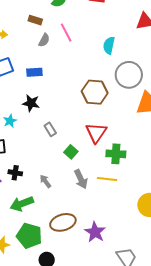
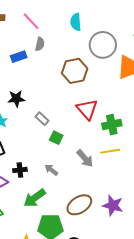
gray semicircle: (44, 40) -> (40, 44), moved
blue rectangle: (34, 72) -> (19, 57), moved
green square: (71, 152) -> (56, 138), moved

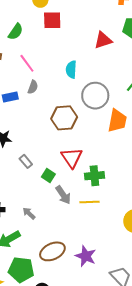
green square: (56, 138) -> (48, 176), moved
gray arrow: (85, 158) -> (63, 195), moved

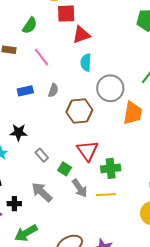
red triangle: (103, 40) -> (81, 35), moved
gray semicircle: (33, 87) -> (53, 90), moved
gray arrow: (29, 213) -> (42, 192), moved, size x1.6

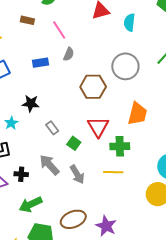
cyan semicircle: (86, 63) -> (129, 22), moved
gray semicircle: (53, 90) -> (69, 54), moved
orange trapezoid: (133, 113) -> (137, 114), moved
gray arrow: (80, 188) -> (77, 174), moved

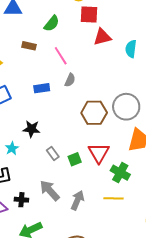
gray circle: (125, 66) -> (126, 107), moved
green square: (74, 143) -> (75, 159), moved, turned 32
green cross: (120, 146) -> (120, 173), turned 30
gray arrow: (77, 174) -> (77, 200), turned -126

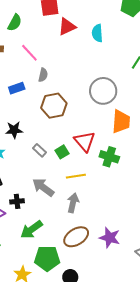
brown hexagon: (94, 113) -> (54, 106), moved
yellow line: (113, 198) -> (76, 176), moved
gray arrow: (77, 200) -> (73, 203), moved

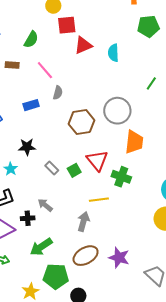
brown hexagon: (54, 106) -> (81, 122), moved
yellow line: (76, 176) -> (99, 200), moved
gray arrow: (43, 187) -> (45, 205), moved, size x0.7

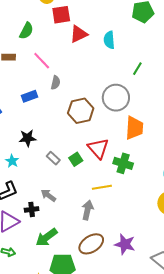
green line: (151, 83) -> (137, 69), moved

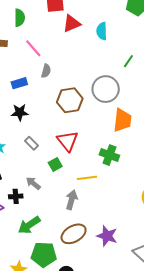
green semicircle: (26, 31) -> (20, 18), turned -30
black star: (27, 138) -> (20, 112), moved
red triangle: (98, 148) -> (67, 141), moved
gray rectangle: (53, 158) -> (32, 143), moved
green square: (76, 159) -> (55, 165), moved

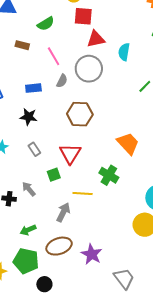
green semicircle: (20, 18) -> (46, 24), turned 48
gray circle: (106, 89) -> (89, 69), moved
orange trapezoid: (122, 120) -> (128, 143), turned -60
green arrow: (29, 225) -> (28, 230), moved, size x0.7

